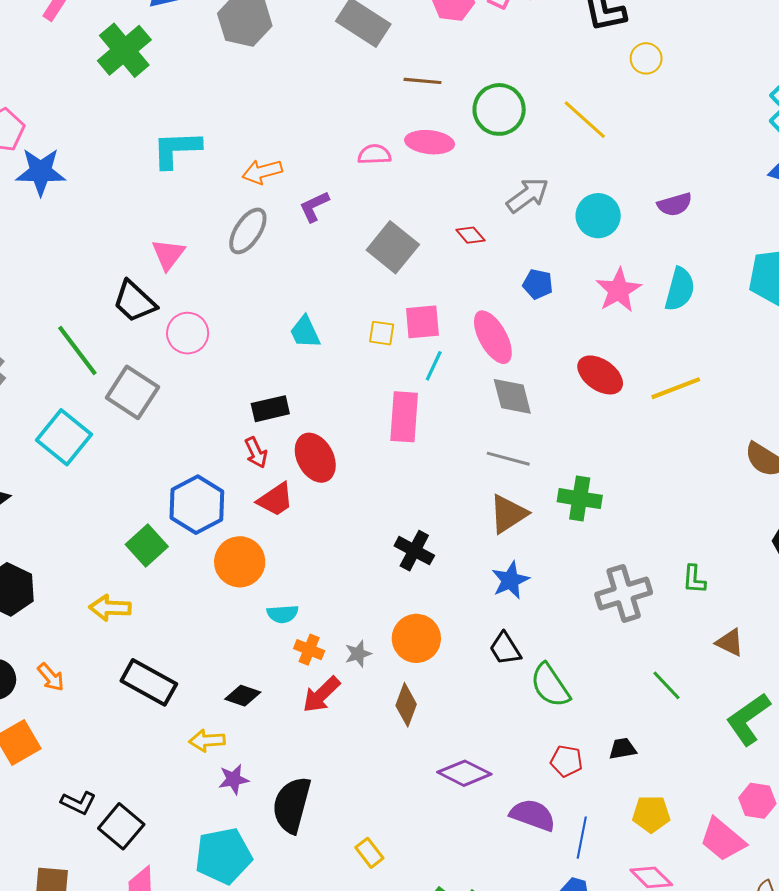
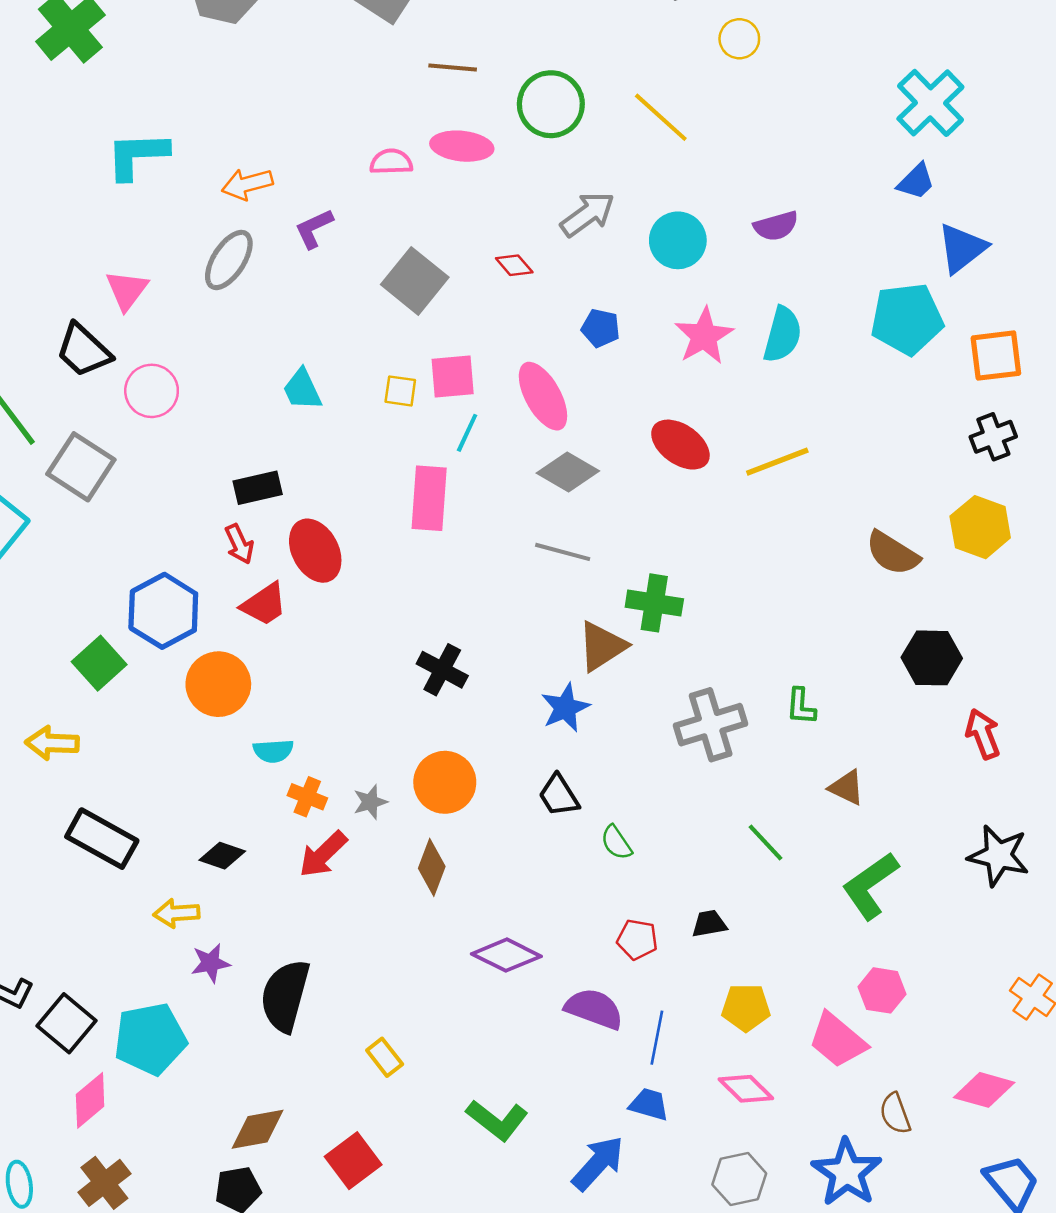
gray diamond: (512, 396) -> (568, 472), turned -45
brown triangle: (508, 514) -> (602, 646), moved
green semicircle: (550, 685) -> (616, 843), size x0.6
cyan pentagon: (223, 856) -> (150, 1039), moved

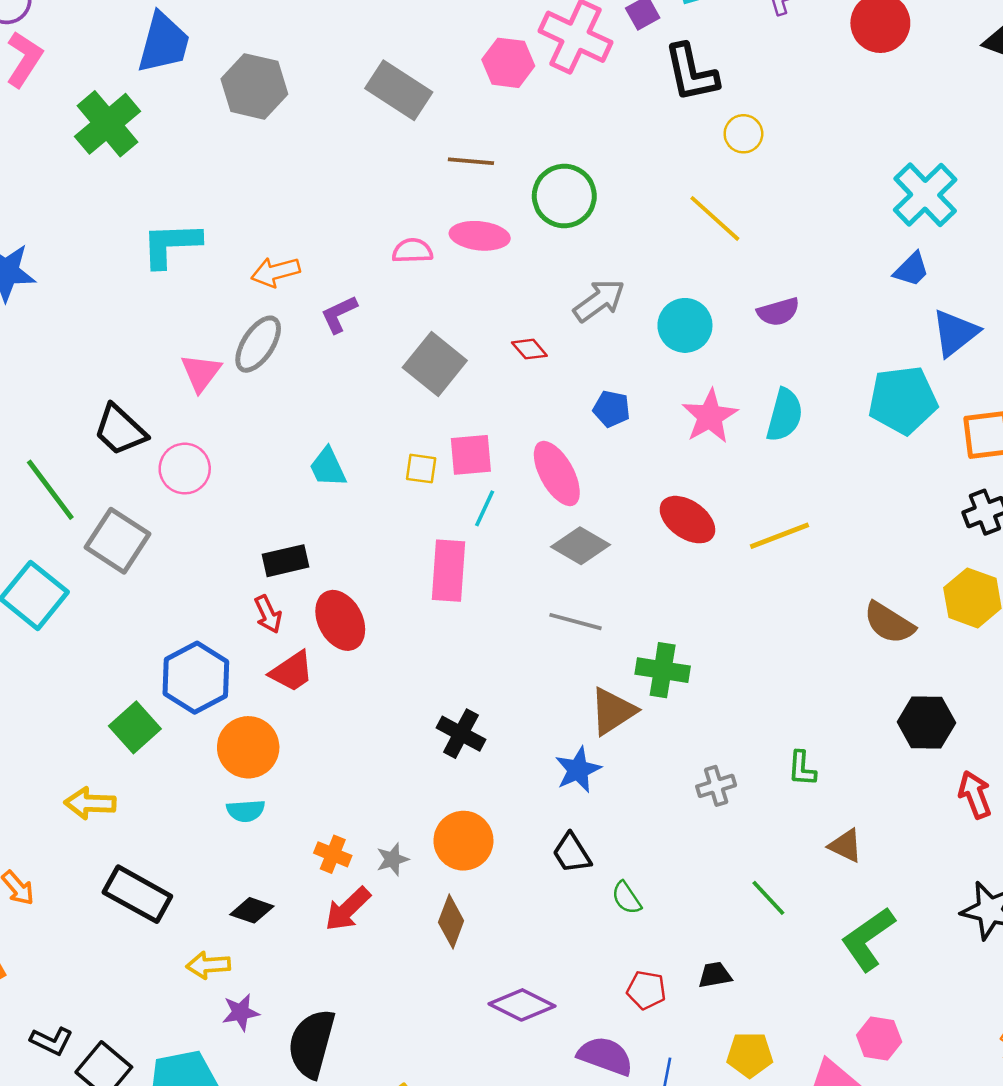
yellow line: (661, 117) -> (715, 218), moved
pink triangle: (127, 290) -> (201, 373), moved
gray cross: (711, 725) -> (716, 786), size x0.6
cyan semicircle: (273, 751) -> (246, 811), moved

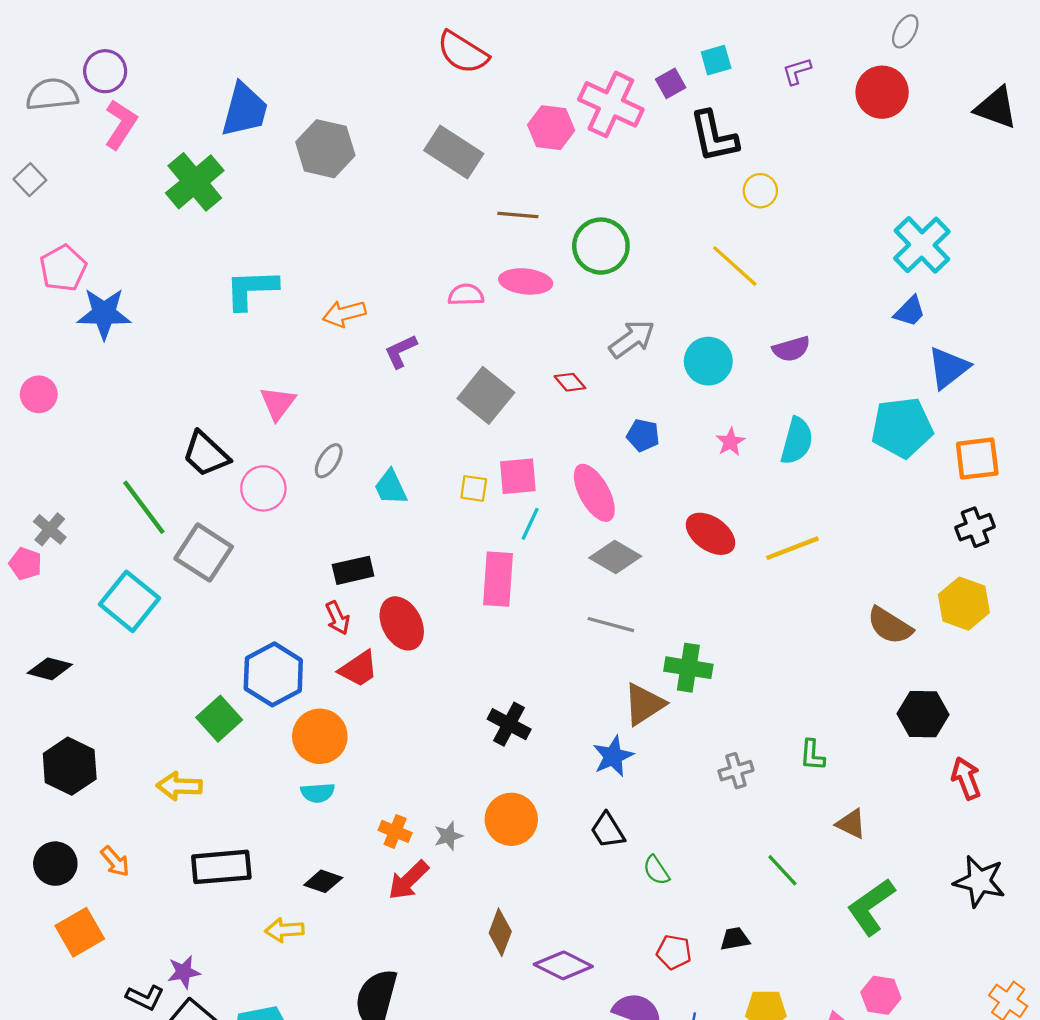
gray ellipse: (258, 344) -> (329, 461), moved, size x0.7
pink star: (710, 416) -> (730, 442), size x0.6
black rectangle: (137, 894) -> (221, 867), turned -34
brown diamond: (451, 922) -> (500, 932), moved
purple star: (241, 1012) -> (184, 972), moved

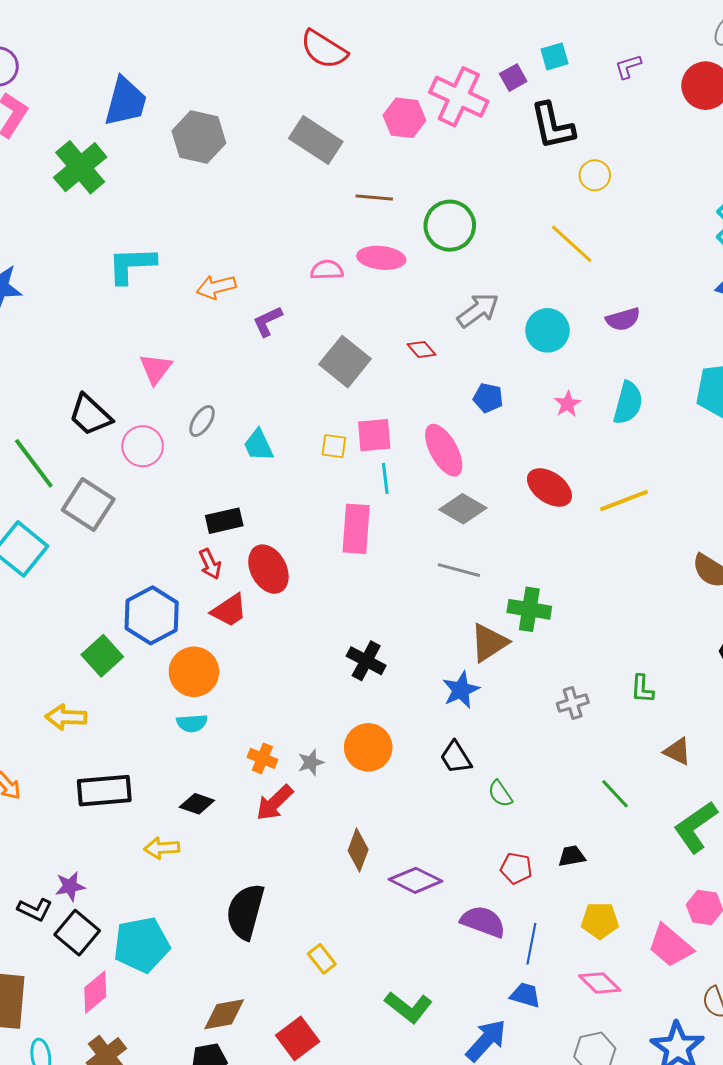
cyan line: (530, 524) -> (385, 478), turned -32

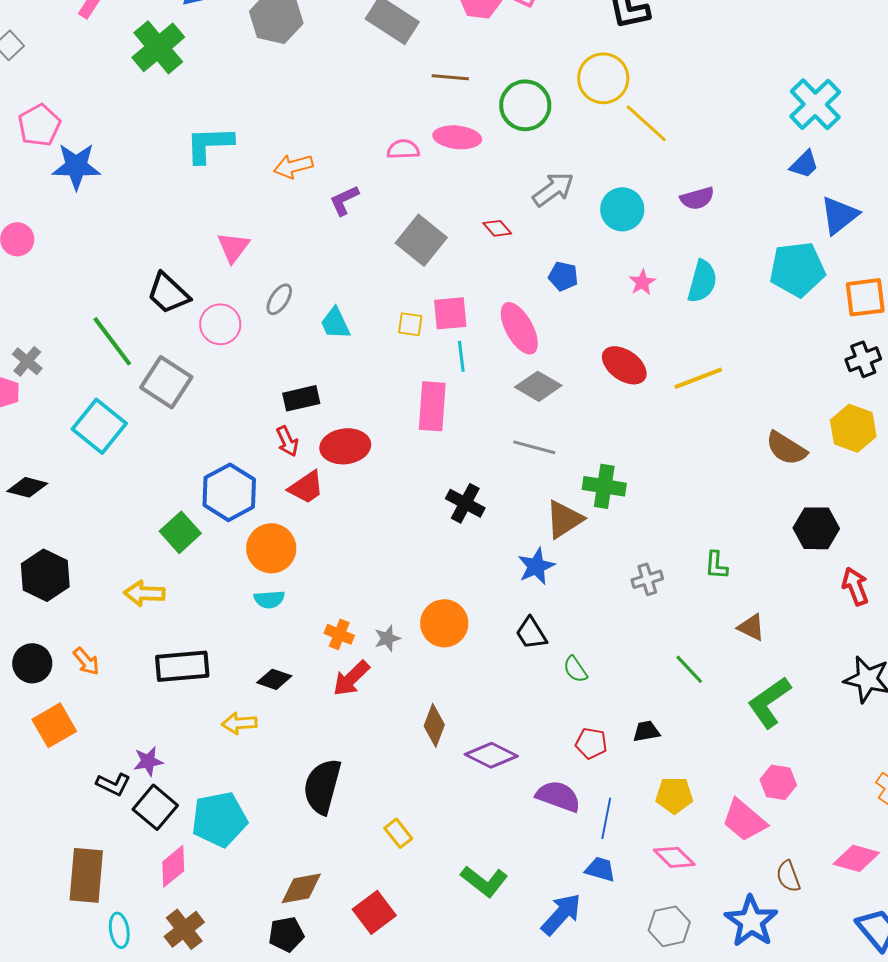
yellow circle: (595, 175) -> (603, 78), moved, size x1.6
red ellipse: (268, 569) -> (345, 446), turned -69
black cross: (366, 661) -> (465, 503), moved

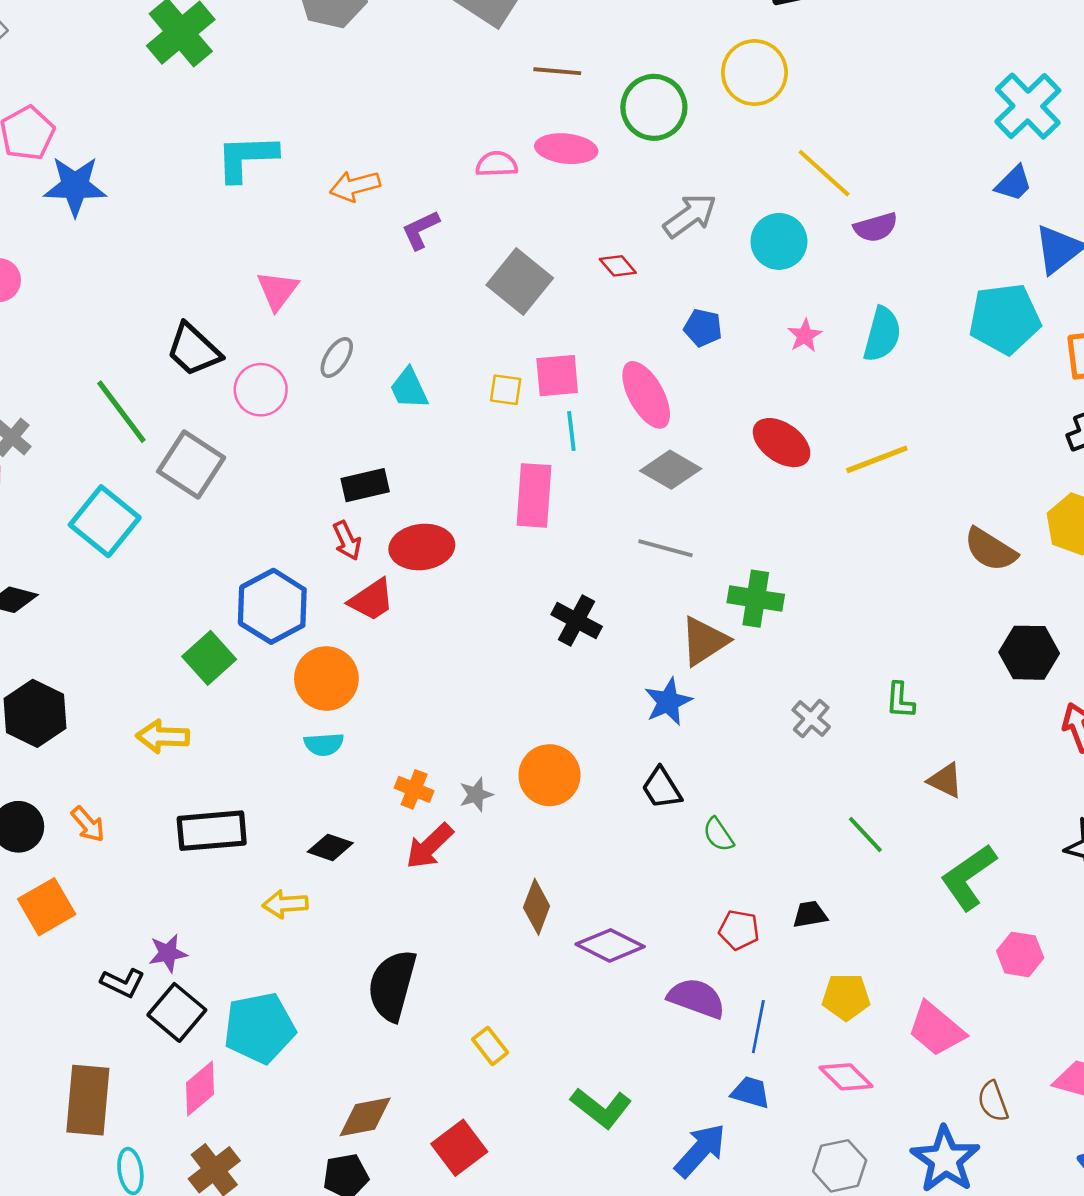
yellow line: (646, 123) -> (824, 173), moved
gray cross: (647, 579) -> (811, 718), turned -32
pink hexagon: (778, 782) -> (1020, 954), moved

